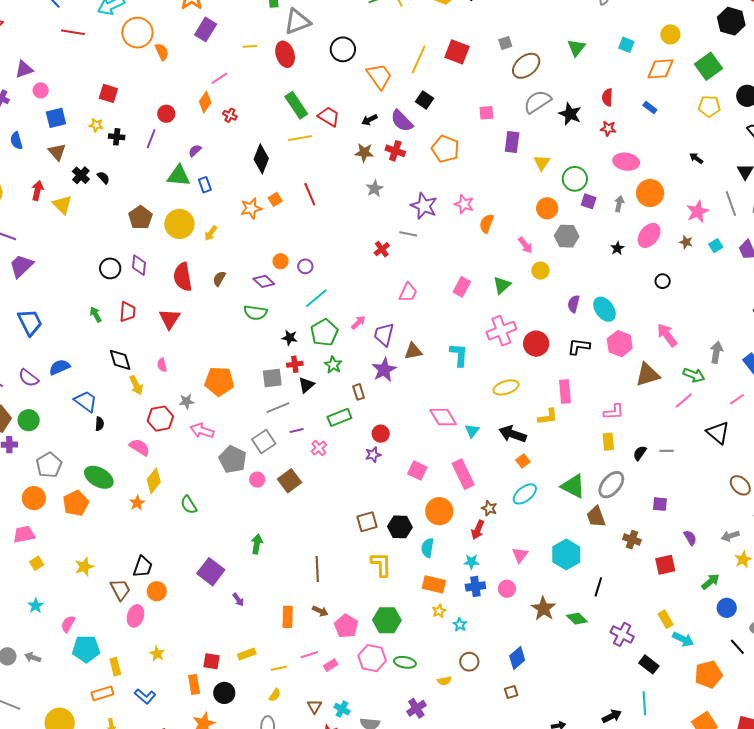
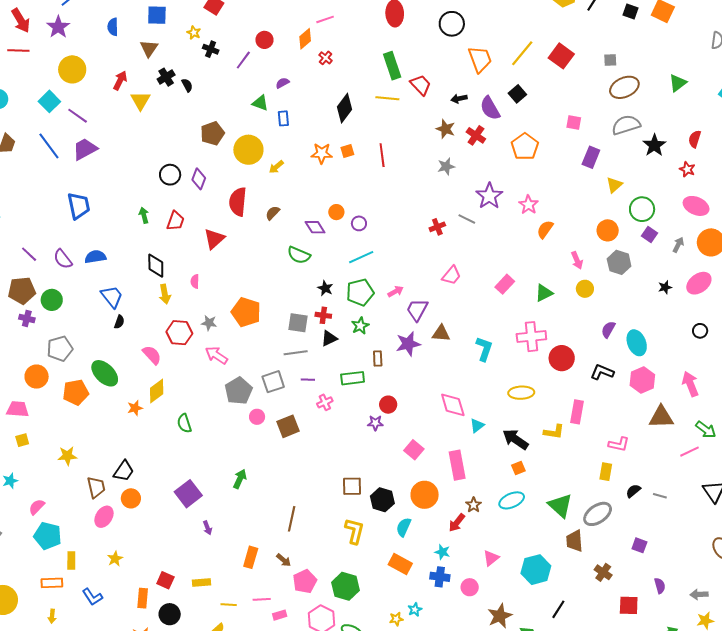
green triangle: (179, 176) -> (260, 103), size x0.7
yellow star: (439, 611) -> (396, 619), moved

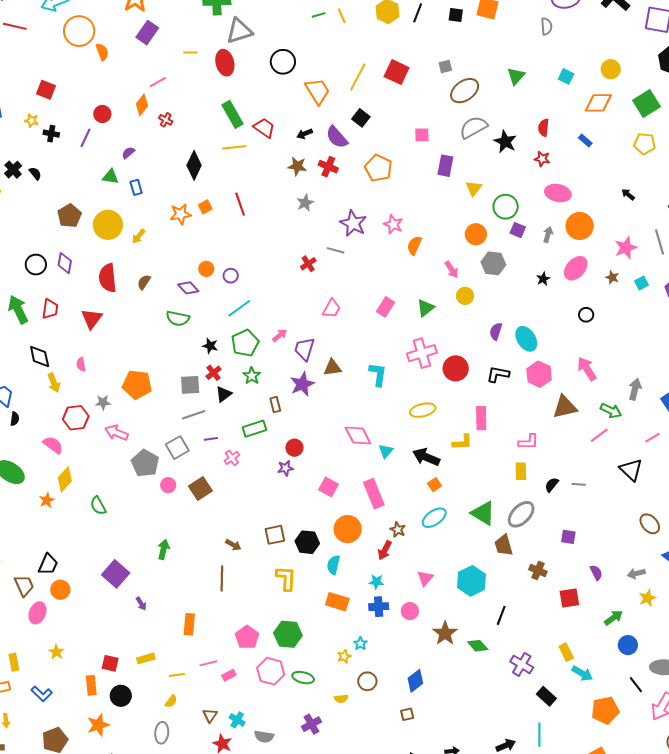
green arrow: (144, 215) -> (18, 309), size x1.8
red cross: (323, 315) -> (214, 373), turned -35
brown arrow: (284, 560) -> (233, 545), moved

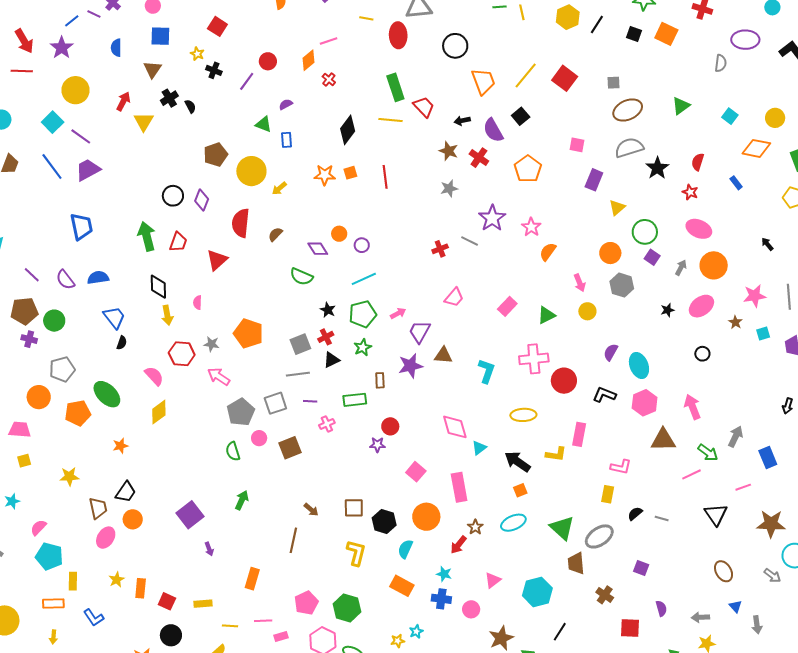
gray square: (190, 385) -> (300, 344), turned -30
orange star: (47, 500) -> (120, 446), moved
green semicircle: (98, 506) -> (233, 451), moved
orange rectangle: (91, 685) -> (141, 588), moved

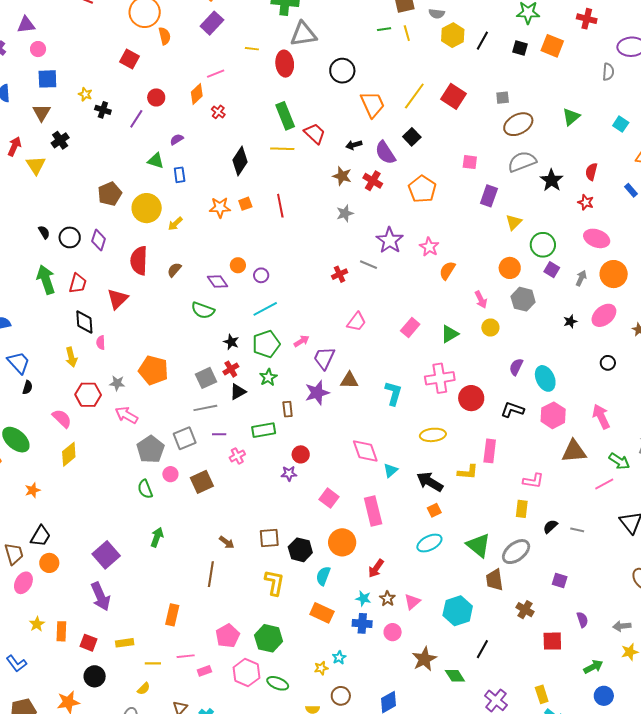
red square: (217, 26) -> (129, 59), moved
black semicircle: (190, 106) -> (44, 232), moved
black diamond: (158, 287) -> (84, 322), moved
brown star: (475, 527) -> (387, 599), moved
purple arrow: (209, 549) -> (101, 597), moved, size x2.0

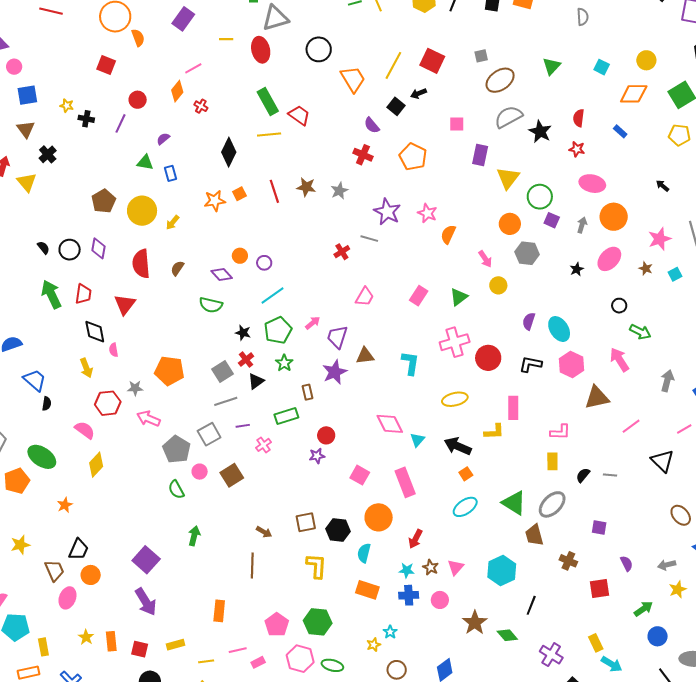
black arrow: (354, 145) -> (419, 93), moved
purple semicircle: (385, 153) -> (372, 125), size x0.7
brown star: (342, 176) -> (306, 187), moved
yellow triangle: (514, 222) -> (508, 178), size x1.4
green arrow: (619, 461) -> (640, 332), moved

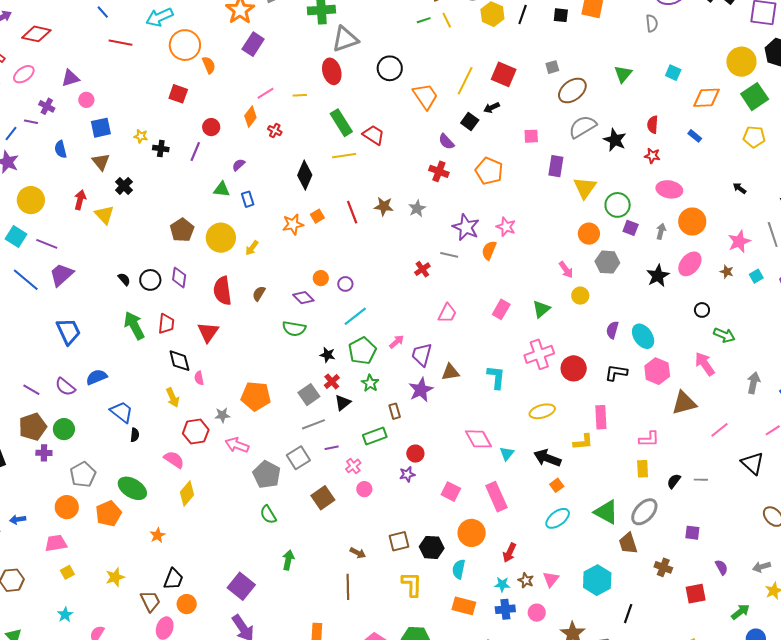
yellow line: (226, 39) -> (300, 95), moved
yellow circle: (646, 60) -> (741, 62), moved, size x1.5
orange semicircle: (448, 234) -> (489, 250), moved
black star: (577, 269) -> (658, 276), size x1.6
pink circle: (200, 472) -> (364, 489), moved

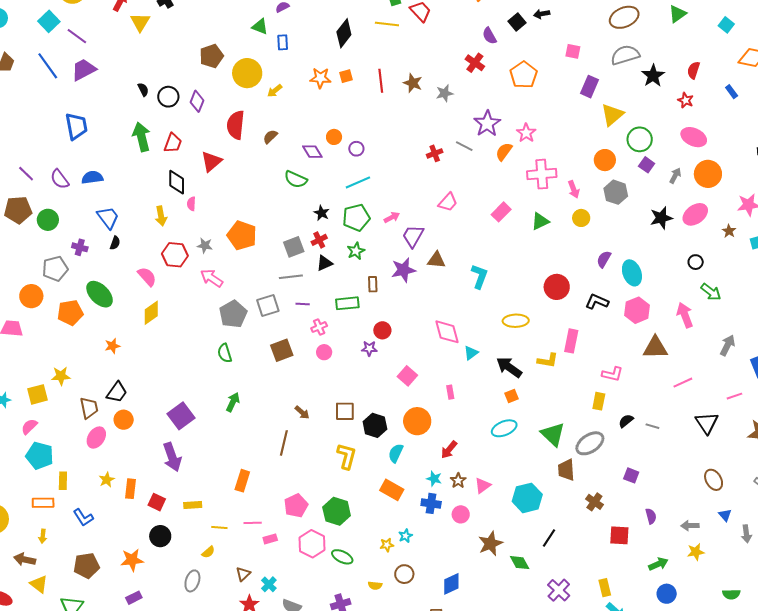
pink cross: (539, 354) -> (542, 174), moved
purple cross: (44, 453) -> (80, 247), moved
pink rectangle: (496, 497) -> (450, 392), size x0.5
yellow square: (67, 572) -> (38, 394), moved, size x1.5

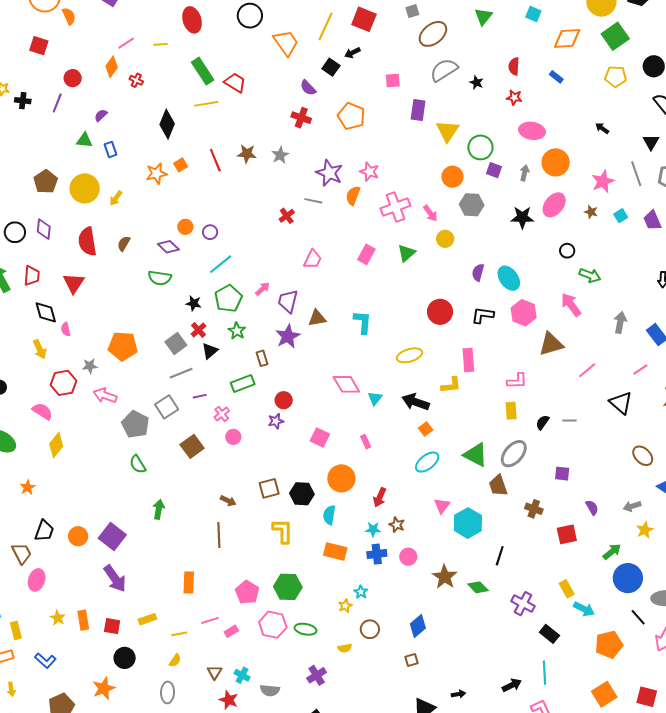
black star: (653, 76) -> (476, 83), size x0.6
black star: (661, 218) -> (522, 217), turned 30
orange circle: (124, 420) -> (78, 536), moved
pink triangle: (483, 486) -> (442, 506), moved
blue circle: (667, 594) -> (628, 578), size x1.5

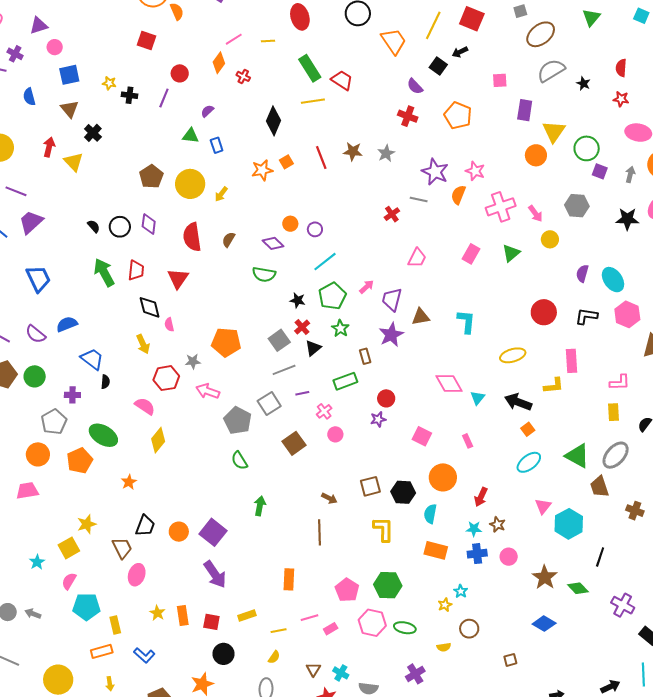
orange circle: (452, 177) -> (536, 155), moved
blue diamond: (418, 626) -> (544, 624), moved, turned 70

